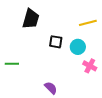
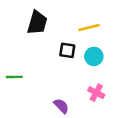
yellow line: (88, 23) -> (89, 27), moved
pink cross: (90, 66) -> (96, 93), moved

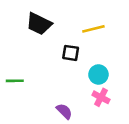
black trapezoid: (37, 23) -> (39, 24), turned 100
cyan circle: (94, 56) -> (98, 74), moved

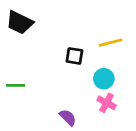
black trapezoid: (39, 24) -> (20, 23), moved
yellow line: (93, 29) -> (111, 43), moved

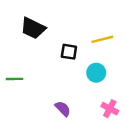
black trapezoid: (20, 23) -> (33, 28), moved
pink cross: (107, 103) -> (110, 109), moved

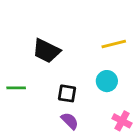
black trapezoid: (33, 28) -> (46, 51), moved
black square: (69, 52) -> (67, 93), moved

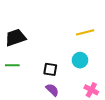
black trapezoid: (46, 51) -> (15, 38), moved, turned 135

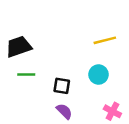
green line: (12, 65) -> (26, 75), moved

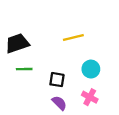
yellow line: (105, 40) -> (73, 37), moved
pink cross: (112, 111) -> (90, 97), moved

